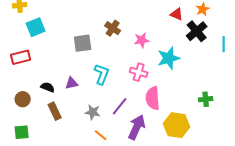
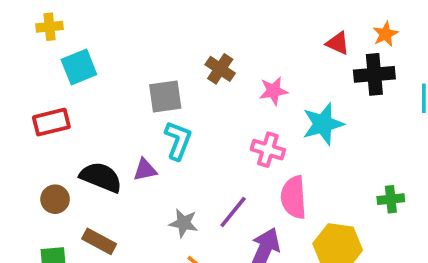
black cross: (197, 31) -> (374, 74), turned 35
cyan L-shape: (102, 74) -> (178, 140), moved
black semicircle: (48, 87) -> (101, 177), size x1.6
brown rectangle: (55, 111) -> (99, 241), moved, turned -36

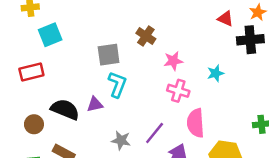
pink star: (273, 91) -> (173, 61), moved
cyan star: (323, 124) -> (215, 73), size x0.6

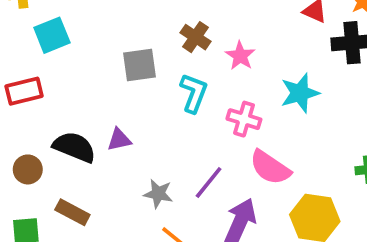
pink star: (173, 61) -> (240, 56), moved, turned -30
cyan star: (215, 73) -> (300, 93), size x1.5
cyan L-shape: (117, 84) -> (194, 93), moved
pink semicircle: (196, 123) -> (270, 168), turned -52

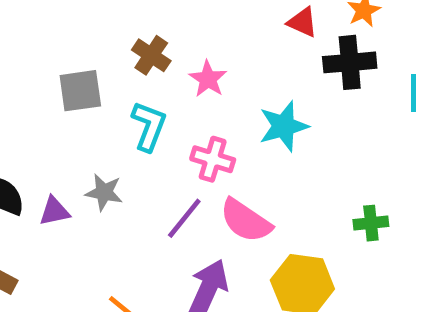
purple triangle: (119, 140) -> (54, 211), moved
purple line: (209, 182) -> (184, 218), moved
gray star: (158, 194) -> (104, 192), moved

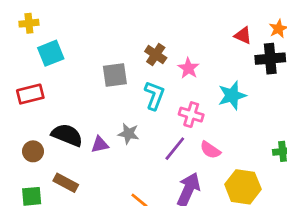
pink semicircle: (246, 221) -> (210, 150), size x0.7

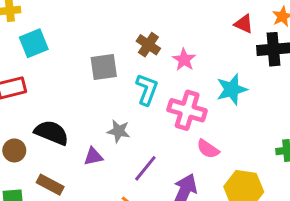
pink cross: (191, 115) -> (187, 110), size x1.4
purple triangle: (100, 145) -> (93, 156), moved
purple line: (175, 149) -> (145, 168), moved

